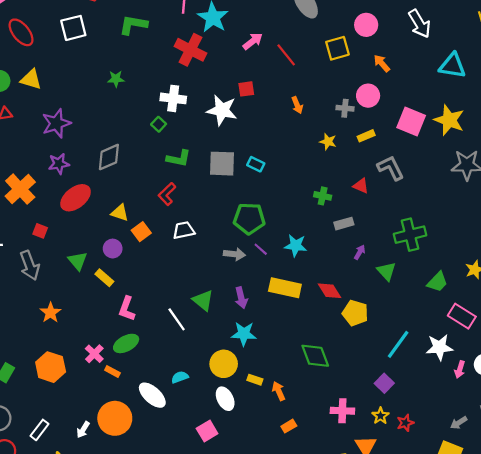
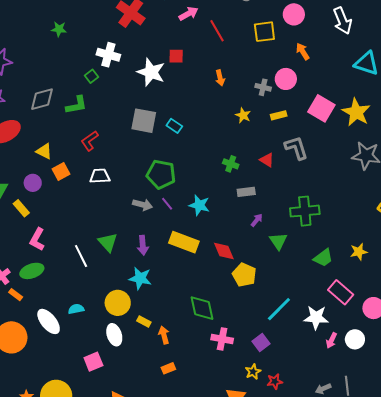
green L-shape: (179, 158) -> (76, 105), moved, turned -30
pink cross: (342, 411) -> (222, 339), moved

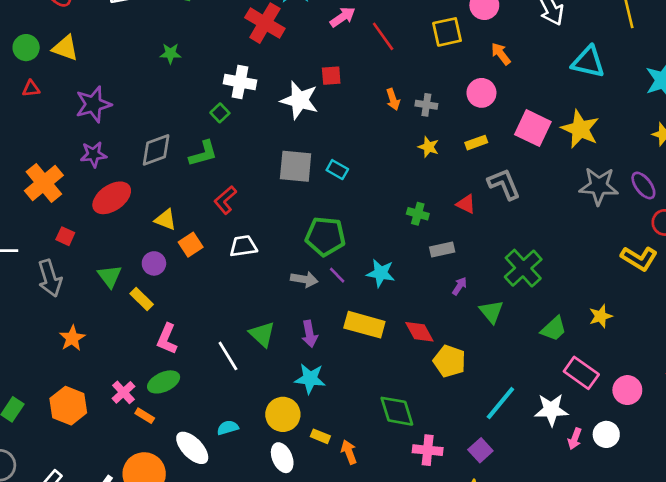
gray cross: (263, 87) -> (426, 105), moved
green cross: (305, 211) -> (523, 268), turned -32

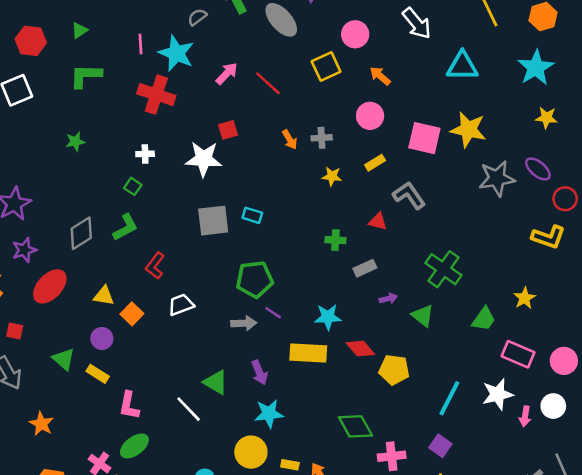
white cross: (240, 82) -> (145, 154), size x0.6
cyan star: (381, 273) -> (328, 317), moved
purple arrow: (459, 286) -> (388, 298), turned 54

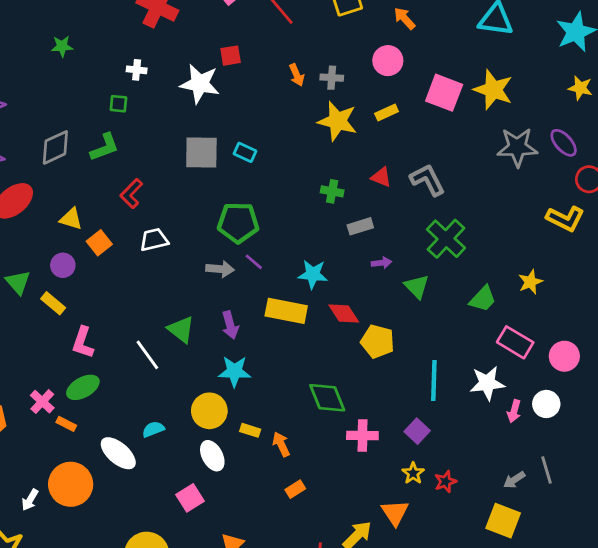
yellow star: (332, 176) -> (337, 121), size x1.8
green square: (133, 186) -> (118, 104), turned -36
gray L-shape: (409, 195) -> (428, 180), moved
cyan line: (449, 398) -> (434, 381), turned -33

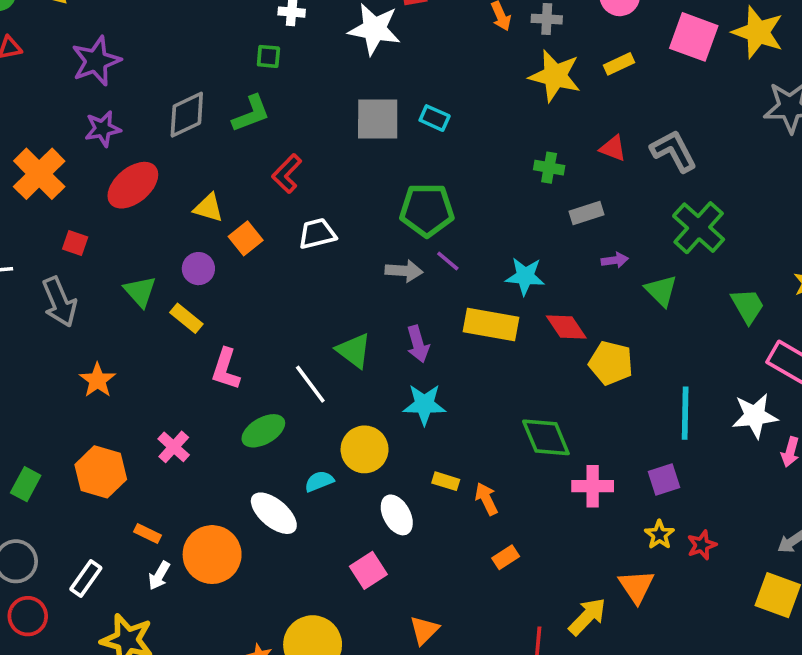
green trapezoid: (483, 299) -> (748, 306), turned -72
green ellipse: (83, 387) -> (263, 431), moved
yellow circle: (209, 411) -> (365, 449), moved
orange rectangle: (66, 424) -> (148, 534), moved
purple square: (417, 431) -> (664, 480), turned 30

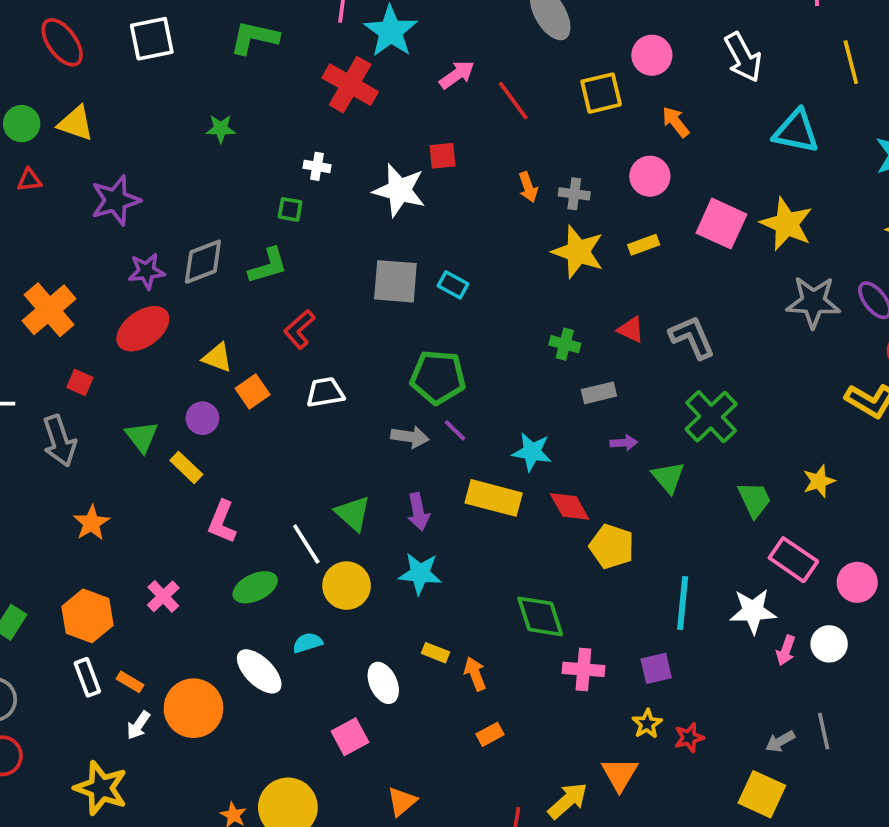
purple star: (103, 129) -> (146, 271), moved
yellow circle: (365, 449) -> (347, 586), moved
white rectangle: (86, 579) -> (87, 677), moved, turned -60

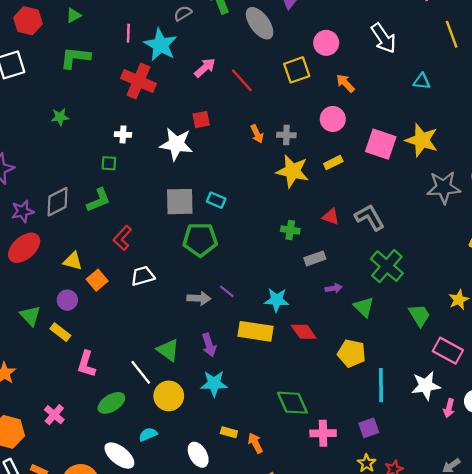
cyan triangle: (796, 131) -> (422, 81), size x0.6
green pentagon: (438, 377) -> (200, 240), moved
yellow pentagon: (612, 546) -> (352, 353), moved

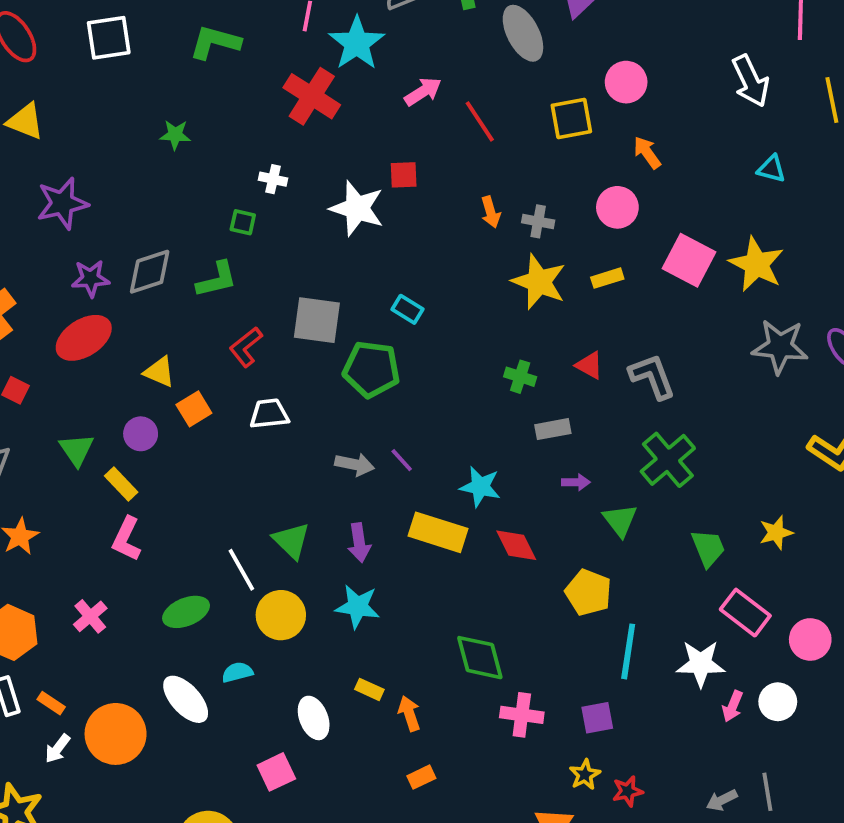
white arrow: (384, 38) -> (751, 81), moved
gray square: (180, 202) -> (317, 320), moved
pink L-shape: (86, 364) -> (126, 539), moved

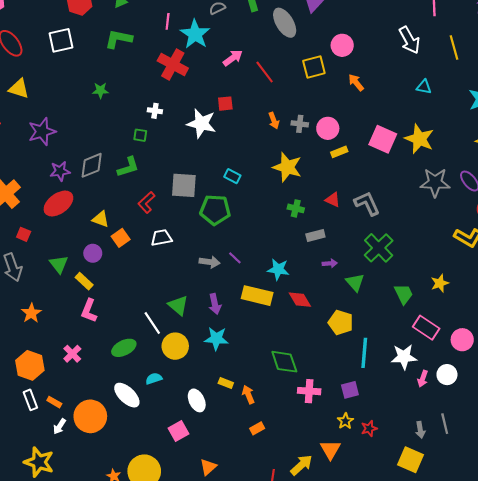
pink circle: (617, 207) -> (328, 128), moved
yellow star: (539, 282) -> (287, 167), moved
gray arrow: (722, 800) -> (420, 430), turned -70

